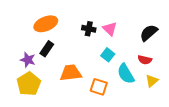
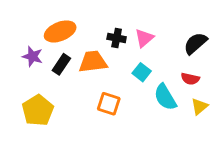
pink triangle: (110, 29) -> (144, 38), turned 35
purple star: (28, 60) -> (32, 56), moved
orange trapezoid: (71, 73) -> (93, 62), moved
orange square: (99, 87) -> (109, 104), moved

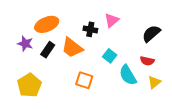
pink triangle: (144, 38) -> (112, 20), moved
orange trapezoid: (93, 62) -> (72, 48), turned -135

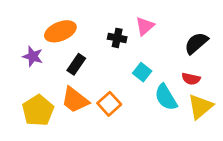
orange trapezoid: (72, 48) -> (75, 100), moved
black rectangle: (48, 50) -> (76, 64), moved
orange square: (84, 80) -> (109, 104), turned 30
yellow triangle: (154, 82) -> (200, 107), size x1.5

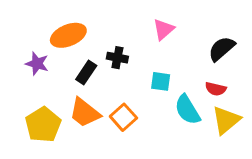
black cross: (117, 38) -> (117, 58), moved
cyan square: (142, 72) -> (161, 81), turned -30

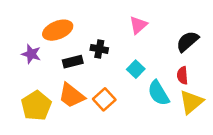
black rectangle: (86, 73) -> (73, 62), turned 42
cyan square: (161, 81) -> (136, 69), turned 36
red semicircle: (216, 89) -> (182, 75), turned 72

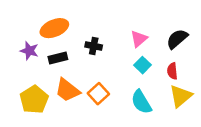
pink triangle: (138, 25) -> (139, 39), moved
black rectangle: (73, 62) -> (58, 58), moved
cyan square: (136, 69) -> (143, 65), moved
cyan semicircle: (158, 93) -> (141, 102), moved

